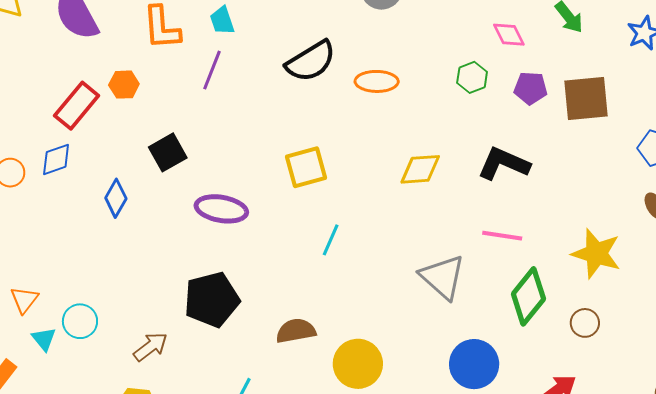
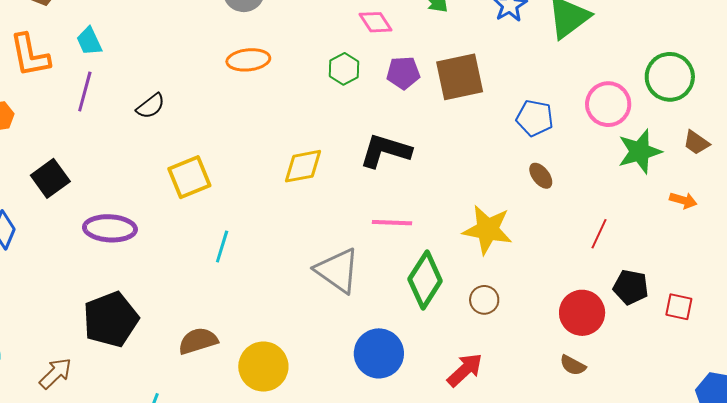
black semicircle: (311, 61) -> (151, 106), moved, size x0.6
orange ellipse: (377, 81) -> (248, 60), moved

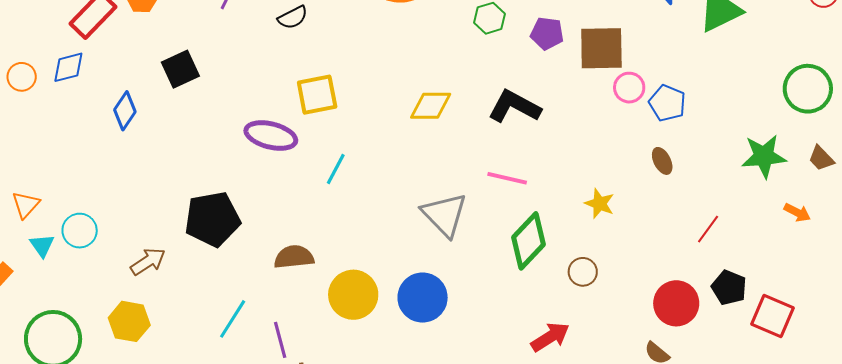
pink circle: (608, 104) -> (629, 88), moved, size x0.7
purple ellipse: (110, 228) -> (271, 136), moved
yellow star: (488, 230) -> (600, 204), size x0.6
red square: (679, 307) -> (772, 316), size x1.5
blue circle: (379, 353) -> (423, 298), moved

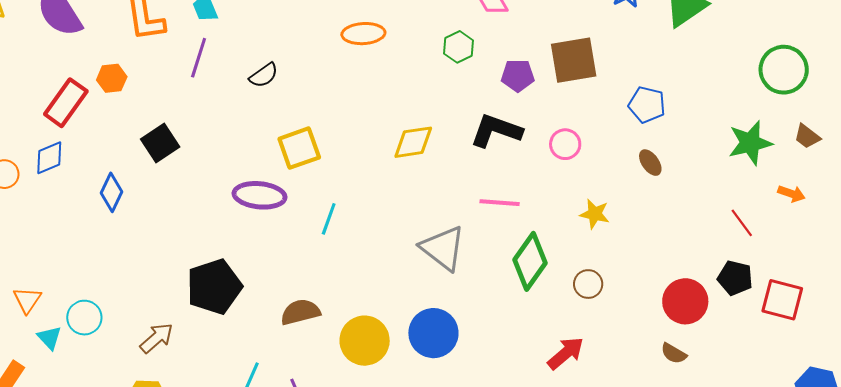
purple pentagon: (547, 33) -> (518, 75), moved
pink circle: (629, 88) -> (565, 144), moved
red line: (708, 229) -> (742, 223), moved, turned -64

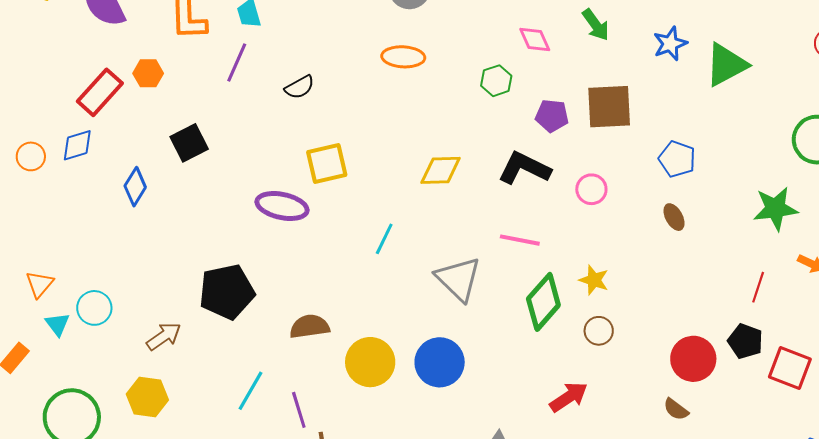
yellow star: (595, 214) -> (594, 280), moved
cyan line: (329, 219) -> (384, 239), moved
red line: (742, 223) -> (758, 287), turned 48

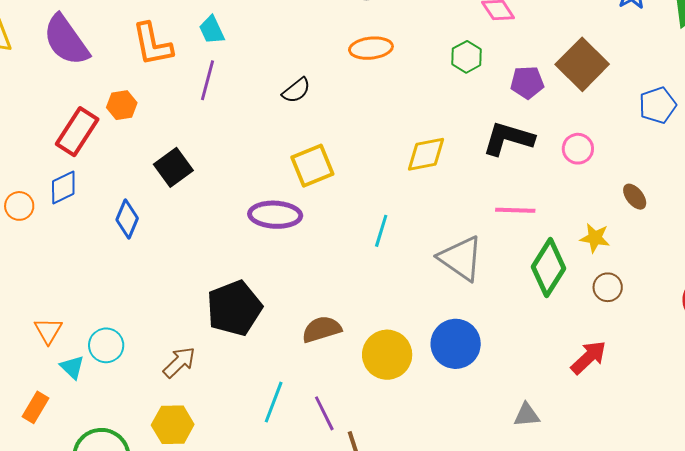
black semicircle: (300, 87) -> (296, 90), moved
brown square: (609, 107) -> (582, 64), turned -33
blue pentagon: (677, 159) -> (658, 105), turned -30
brown ellipse: (674, 217) -> (635, 197), moved

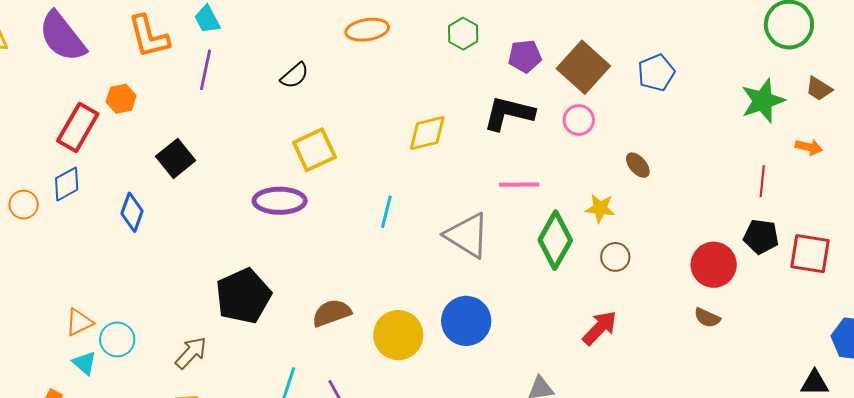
brown square: (582, 64) -> (583, 67), moved
orange triangle: (48, 331) -> (79, 322), moved, turned 36

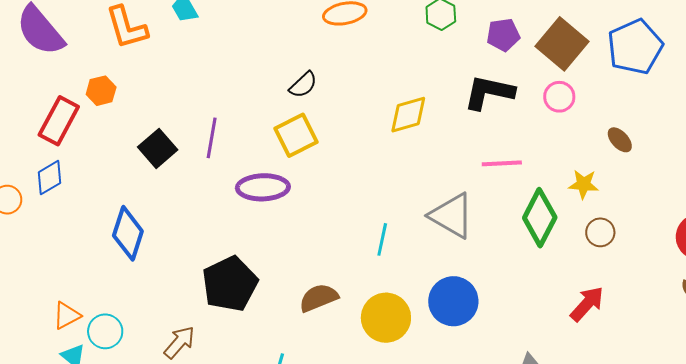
purple line: (205, 70) -> (212, 138), moved
blue pentagon: (656, 73) -> (635, 47), size x1.5
black semicircle: (295, 75) -> (303, 85), moved
blue diamond: (132, 212) -> (128, 233), moved, size x1.4
cyan line: (386, 212) -> (382, 239), moved

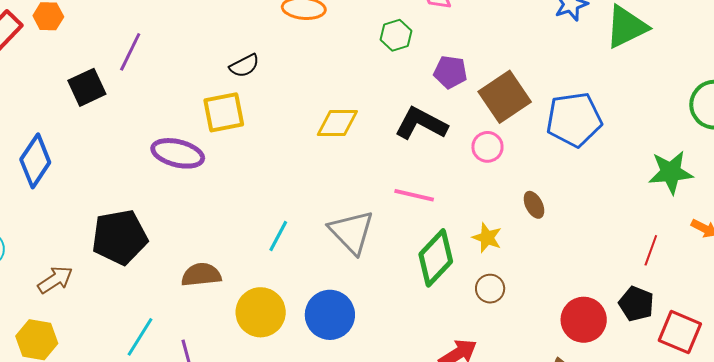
purple line: (212, 138) -> (130, 52), moved

